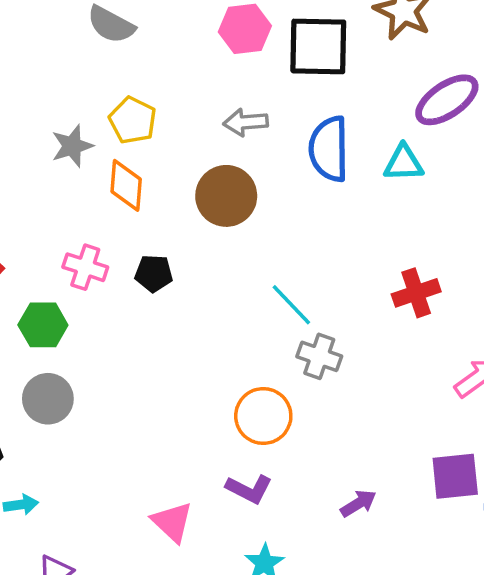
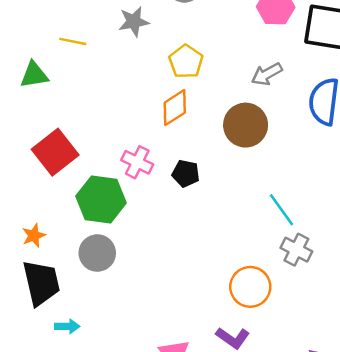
gray arrow: (246, 122) -> (267, 74), turned -32
gray star: (72, 146) -> (134, 22), moved
orange diamond: (126, 185) -> (175, 108), turned 45
green hexagon: (43, 325) -> (101, 200), size x1.4

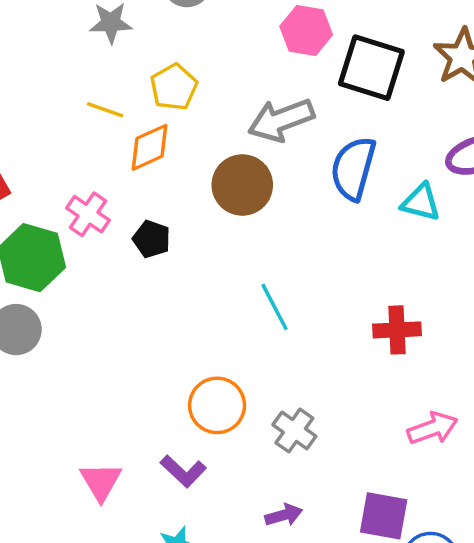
yellow line: (73, 41) -> (105, 110), moved
gray arrow: (267, 74) -> (281, 120), size x1.5
gray cross: (296, 250) -> (294, 430), moved

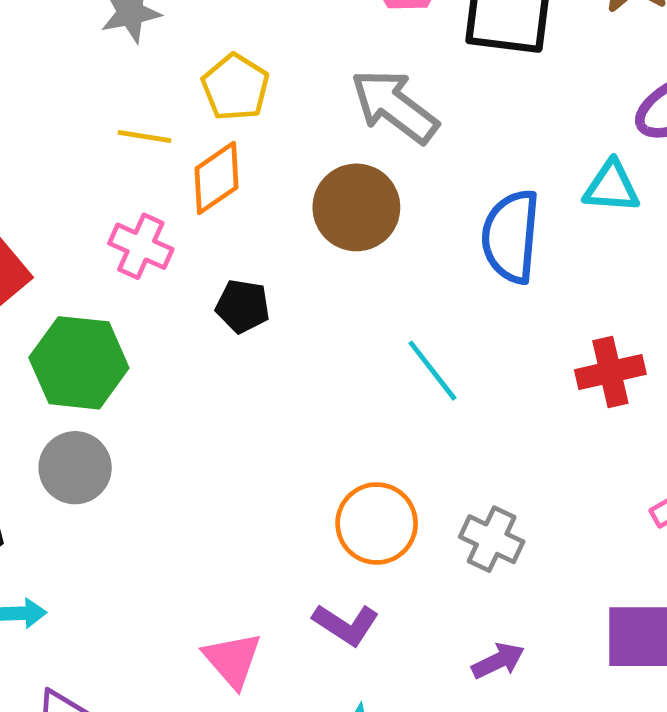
gray arrow: (281, 120) -> (394, 106), turned 68
blue semicircle: (353, 168) -> (511, 236), moved
pink cross: (88, 214) -> (141, 246), moved

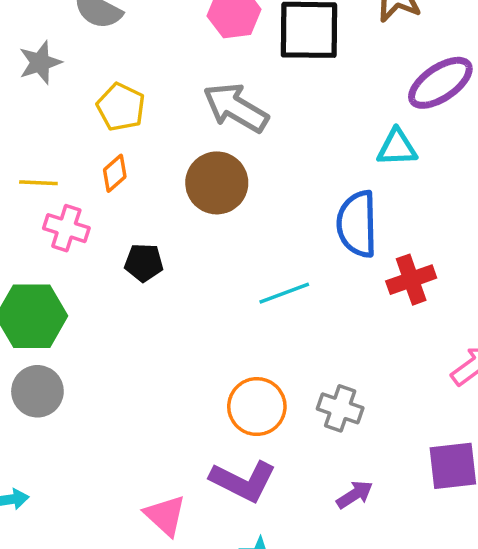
yellow line: (144, 136) -> (38, 183), moved
orange diamond: (217, 178) -> (115, 173), size x0.7
blue semicircle: (511, 236) -> (357, 224), moved
cyan line: (432, 371) -> (284, 293), turned -66
purple L-shape: (346, 624) -> (243, 481), size x1.4

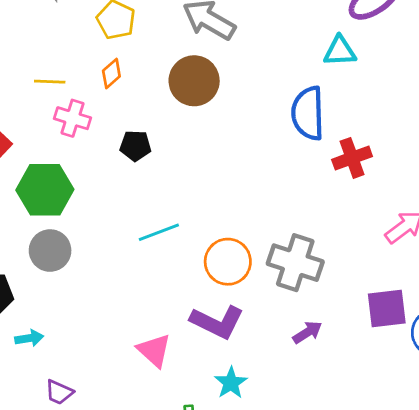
cyan line: (284, 293) -> (159, 232), moved
gray cross: (340, 408) -> (295, 263), size x1.5

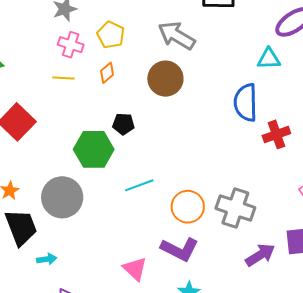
pink cross: (72, 118) -> (71, 45), moved
green hexagon: (45, 190) -> (94, 149), moved
gray circle: (50, 251) -> (62, 197), size x1.4
purple arrow: (307, 332) -> (260, 255), moved, size x1.4

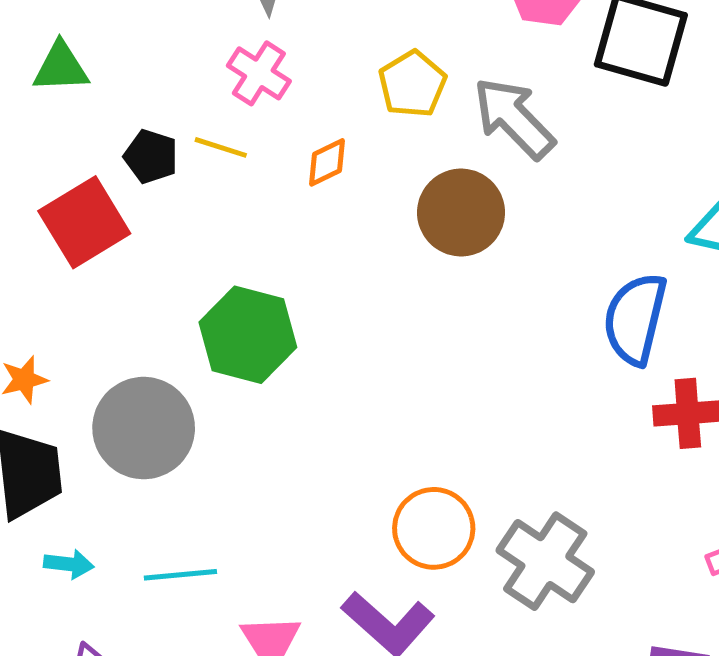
yellow pentagon: (111, 35) -> (412, 84), moved
black pentagon: (123, 124) -> (151, 156), moved
cyan line: (139, 185) -> (180, 575), moved

